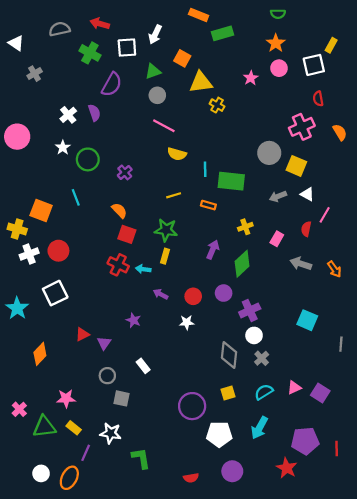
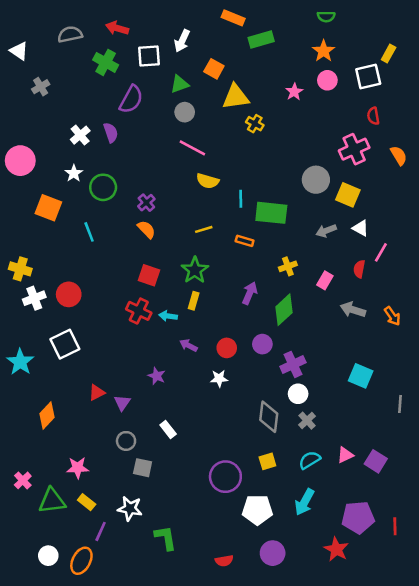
orange square: (41, 210) -> (48, 208), moved
orange semicircle: (119, 210) -> (146, 229), moved
green star: (166, 230) -> (195, 270), turned 30

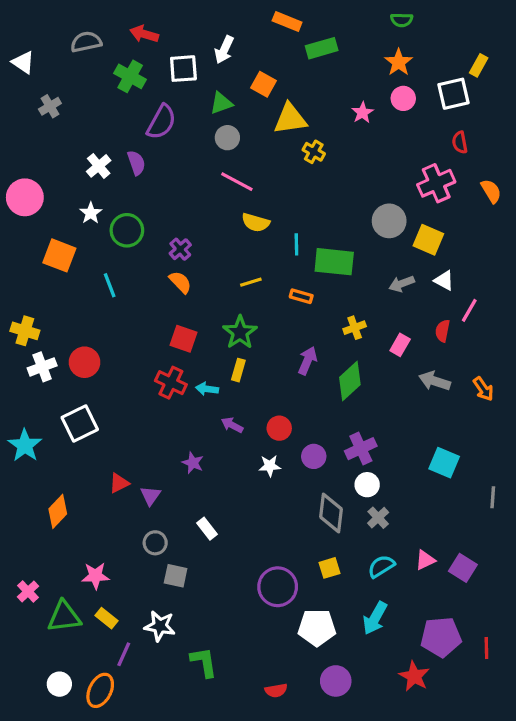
purple circle: (262, 344) -> (314, 456), moved

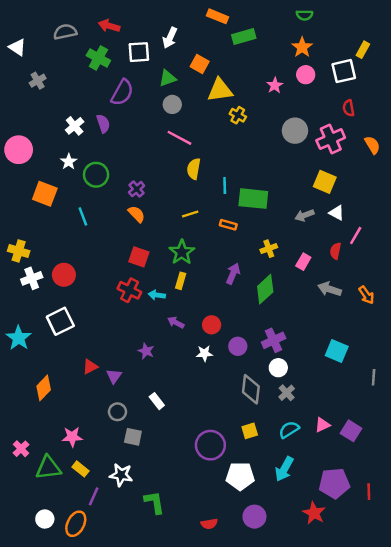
gray circle: (389, 221) -> (295, 131), moved
yellow semicircle: (256, 222) -> (194, 169), turned 84

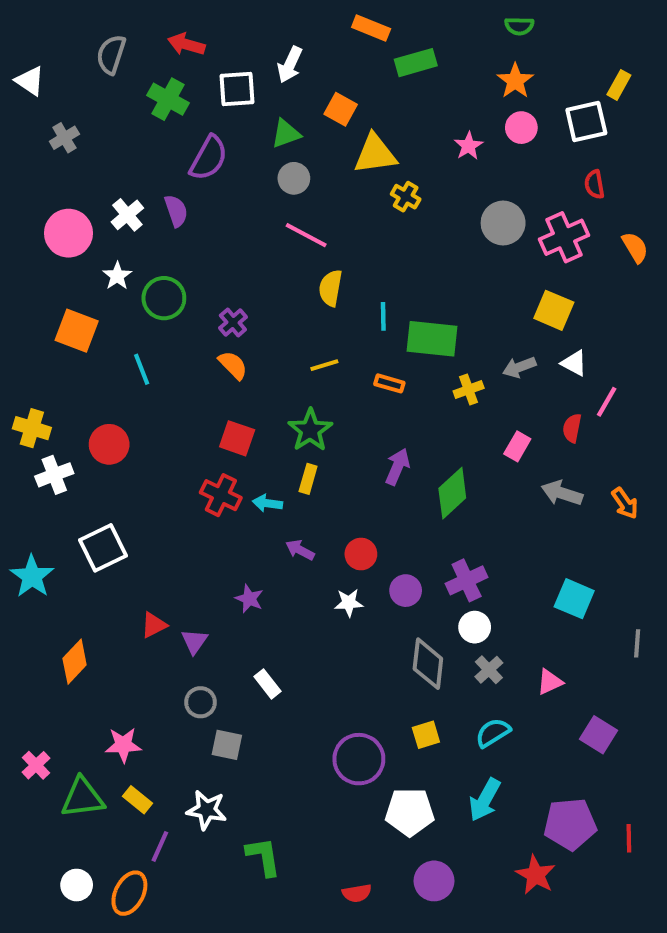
gray semicircle: (65, 32) -> (111, 54), turned -60
pink circle: (19, 150) -> (68, 233), moved
yellow cross: (269, 249) -> (469, 390), moved
red circle: (64, 275) -> (109, 444), moved
pink triangle: (322, 425) -> (550, 682), moved

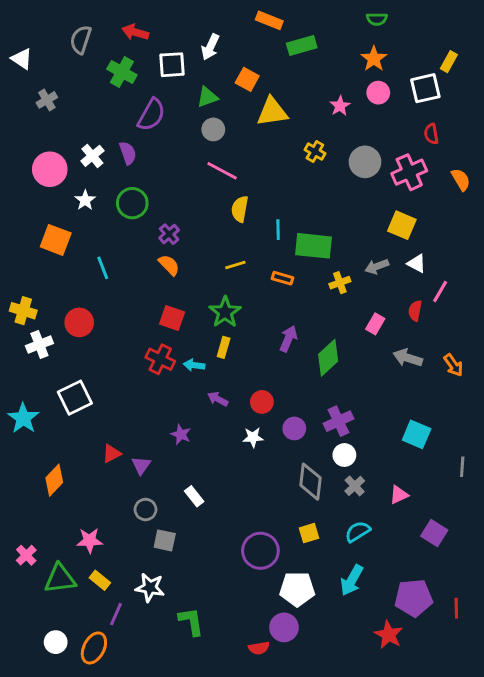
yellow cross: (406, 197) -> (315, 152), moved
green circle: (164, 298) -> (132, 203), moved
purple circle: (434, 881) -> (284, 627), moved

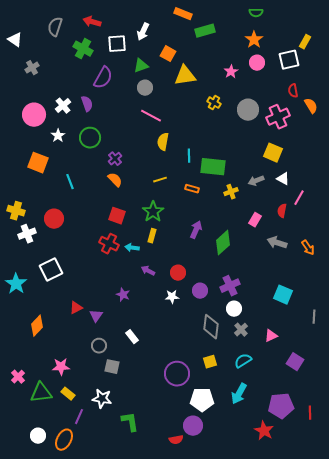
orange semicircle: (461, 180) -> (311, 106), moved

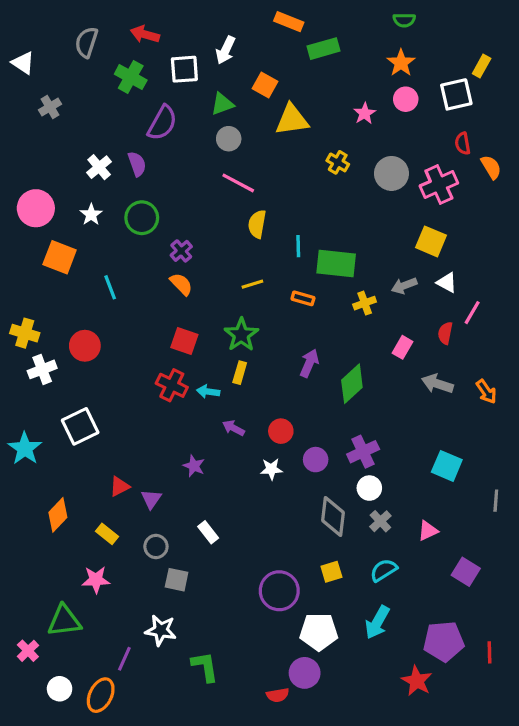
pink circle: (34, 115) -> (36, 208), moved
pink cross: (18, 377) -> (28, 651), moved
yellow rectangle: (68, 394) -> (107, 534), moved

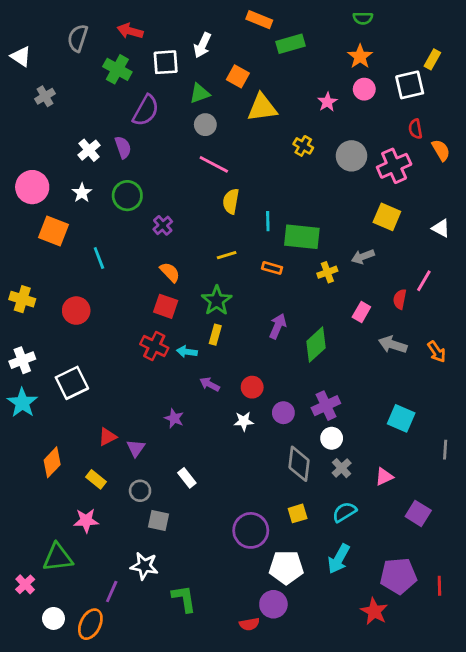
white triangle: (447, 283) -> (441, 228), moved
orange semicircle: (181, 284) -> (170, 272), moved
white cross: (42, 369) -> (22, 360), moved

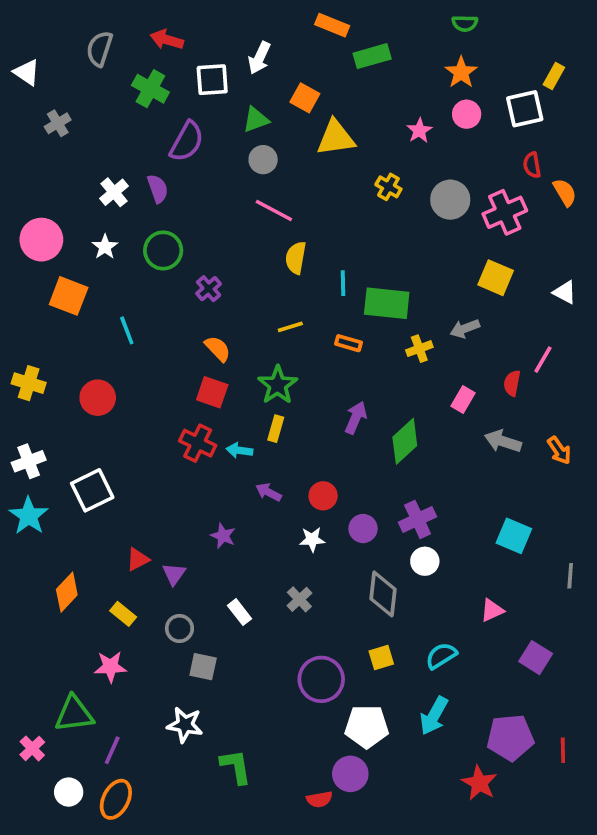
gray cross: (342, 468) -> (299, 599), moved
purple line: (112, 591) -> (112, 750), moved

